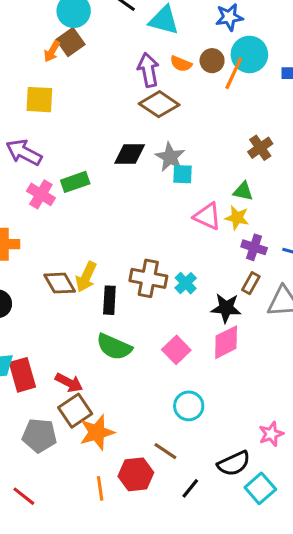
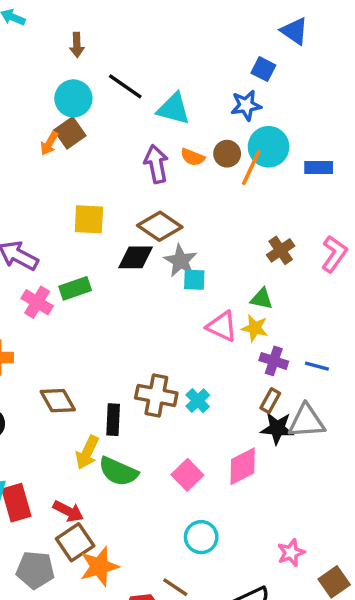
yellow square: (39, 100) -> (89, 219), moved
brown diamond: (159, 104) -> (160, 226), moved
yellow arrow: (86, 277) -> (87, 452), moved
black star: (226, 308) -> (277, 428), moved
pink star: (271, 434) -> (291, 553), moved

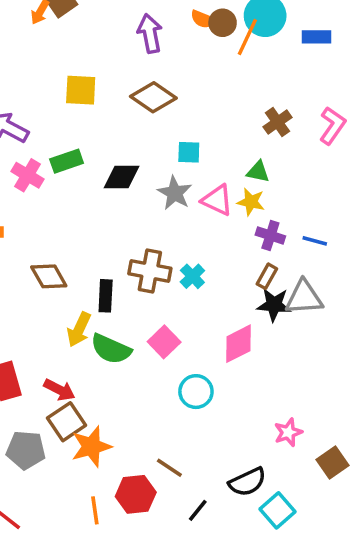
orange semicircle: (193, 157) -> (203, 19), moved
black diamond: (136, 257) -> (121, 177), moved
gray star: (180, 261) -> (175, 193), moved
pink square: (187, 475) -> (164, 342), moved
cyan circle: (201, 537) -> (196, 392), moved

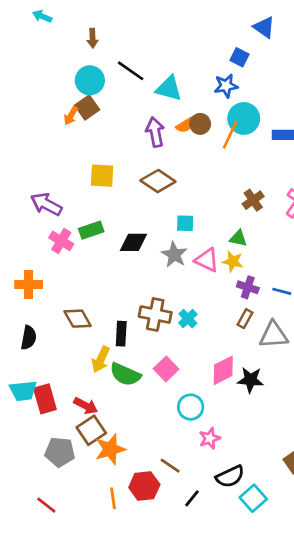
orange semicircle: (203, 19) -> (185, 125), moved, turned -54
brown circle: (223, 23) -> (200, 124), moved
black star: (274, 305) -> (250, 380), moved
pink star: (288, 432) -> (210, 438), moved

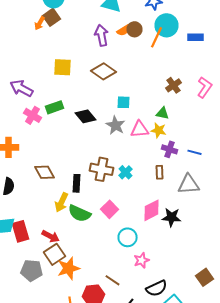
black diamond: (133, 242) -> (86, 116), turned 50
pink triangle: (207, 260) -> (140, 129), turned -30
brown rectangle: (245, 319) -> (160, 172), moved, turned -32

